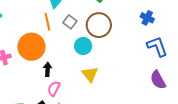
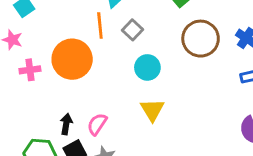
brown circle: (99, 25) -> (201, 39), moved
black arrow: (48, 69) -> (66, 124), moved

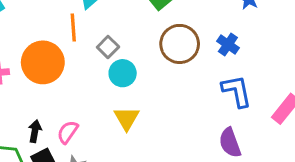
gray square: (133, 30) -> (108, 47), moved

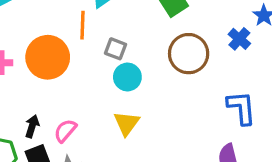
blue cross: (228, 45) -> (239, 39), moved
gray square: (108, 47) -> (116, 49), turned -30

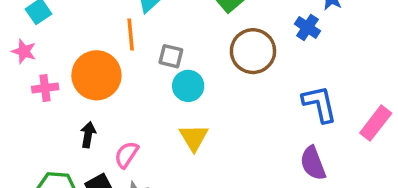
black arrow: (32, 126) -> (88, 135), moved

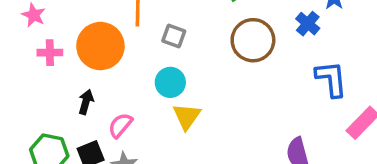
cyan circle: (188, 86) -> (170, 82), moved
blue L-shape: (319, 104) -> (331, 79), moved

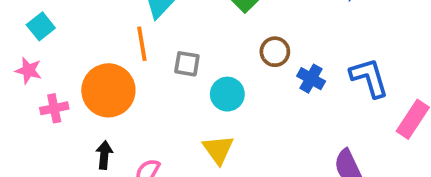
blue cross: (308, 24) -> (311, 79), moved
brown circle: (253, 40) -> (275, 52), size x0.6
cyan circle: (170, 82) -> (227, 94), moved

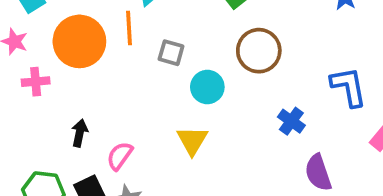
brown circle: (275, 52) -> (259, 51), size x1.5
blue cross: (311, 79) -> (291, 121), moved
orange circle: (108, 90) -> (79, 41), moved

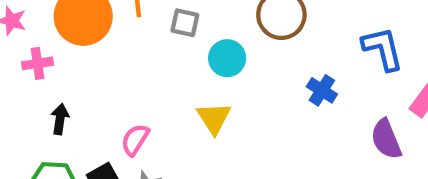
black arrow: (80, 133) -> (60, 119), moved
purple semicircle: (318, 173) -> (386, 139), moved

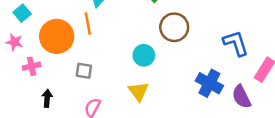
gray square: (185, 23) -> (84, 71), moved
blue cross: (322, 90) -> (209, 83), moved, size x1.5

